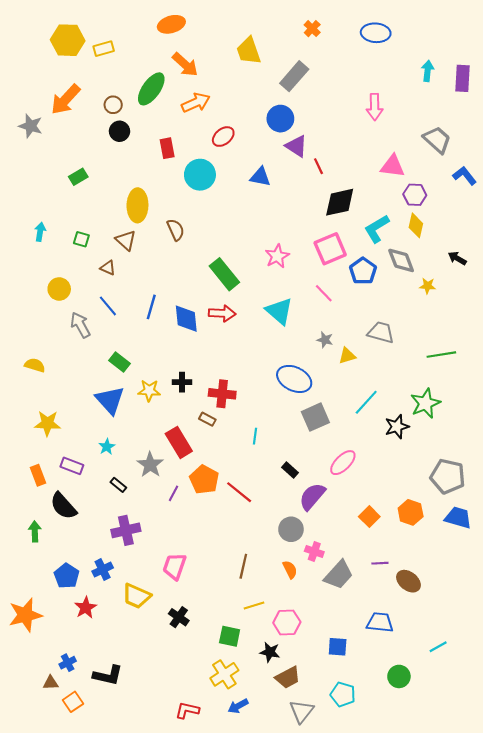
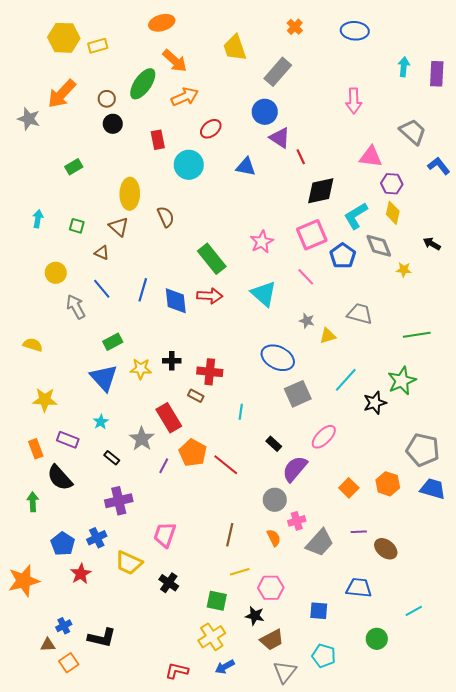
green rectangle: (119, 362) -> (113, 342), turned -66
pink cross: (314, 552) -> (297, 521), turned -36

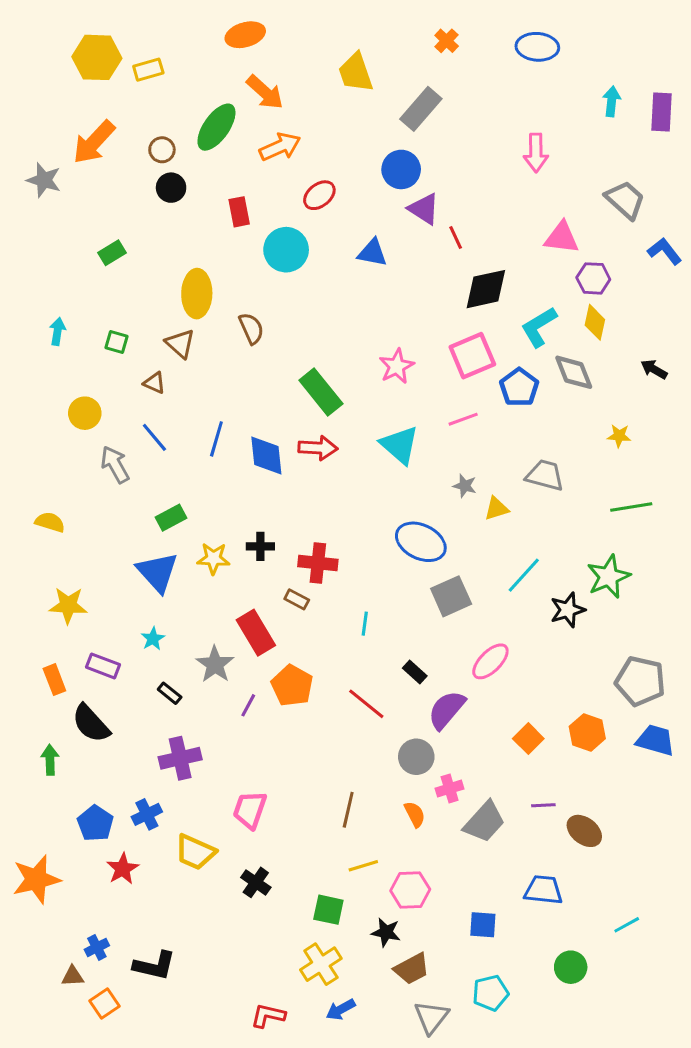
yellow star: (404, 270) -> (619, 436), moved
pink line: (306, 277) -> (463, 419), turned -66
red line: (226, 465) -> (366, 704), moved
cyan pentagon: (324, 656) -> (490, 993), turned -30

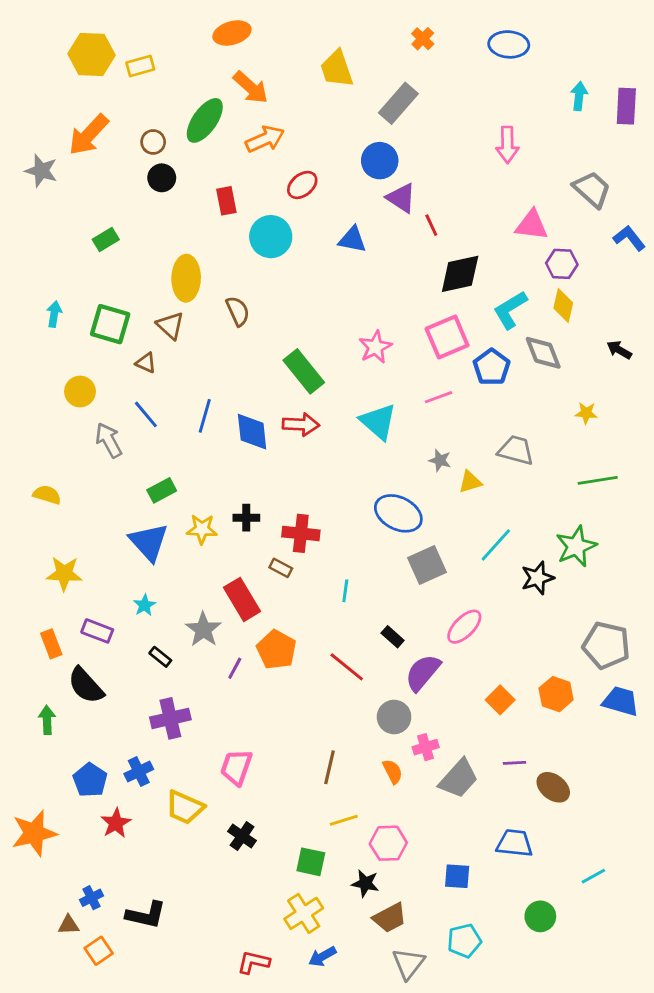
green square: (117, 342) -> (110, 324), size x1.8

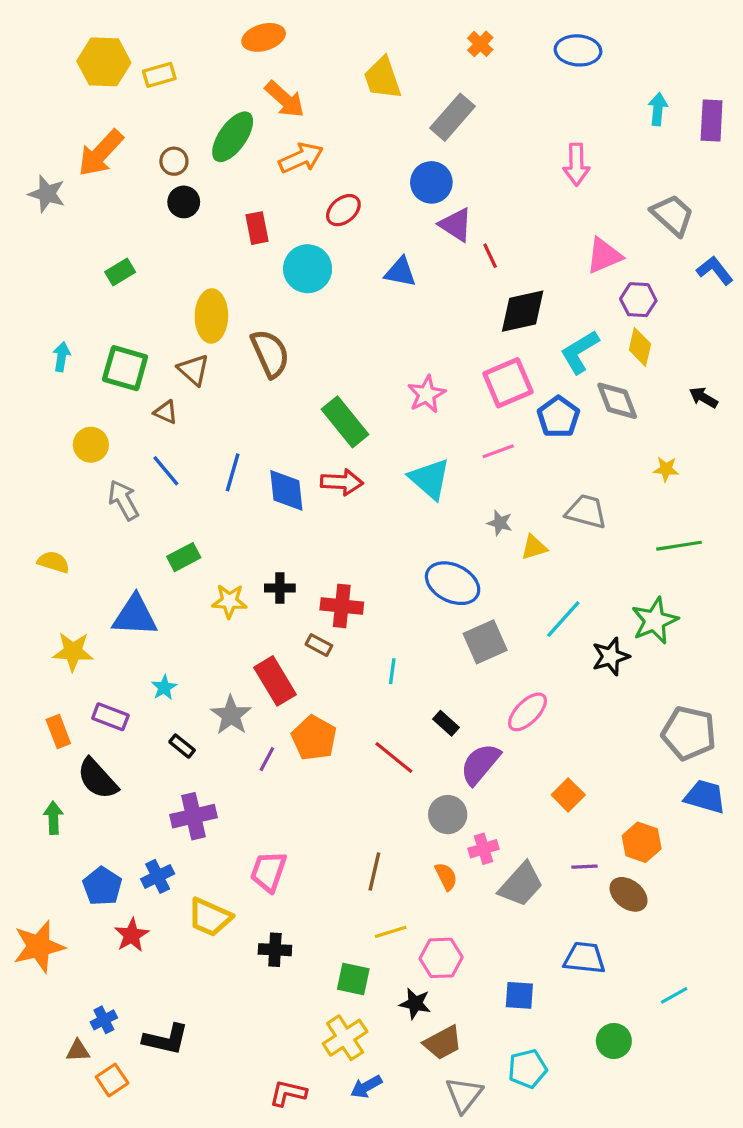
pink triangle: (532, 225) -> (604, 256), turned -30
brown semicircle: (238, 311) -> (270, 353), size x1.4
blue triangle: (149, 542) -> (135, 616), moved, turned -45
orange hexagon: (556, 694) -> (642, 842), moved
black cross: (242, 836) -> (275, 950), turned -32

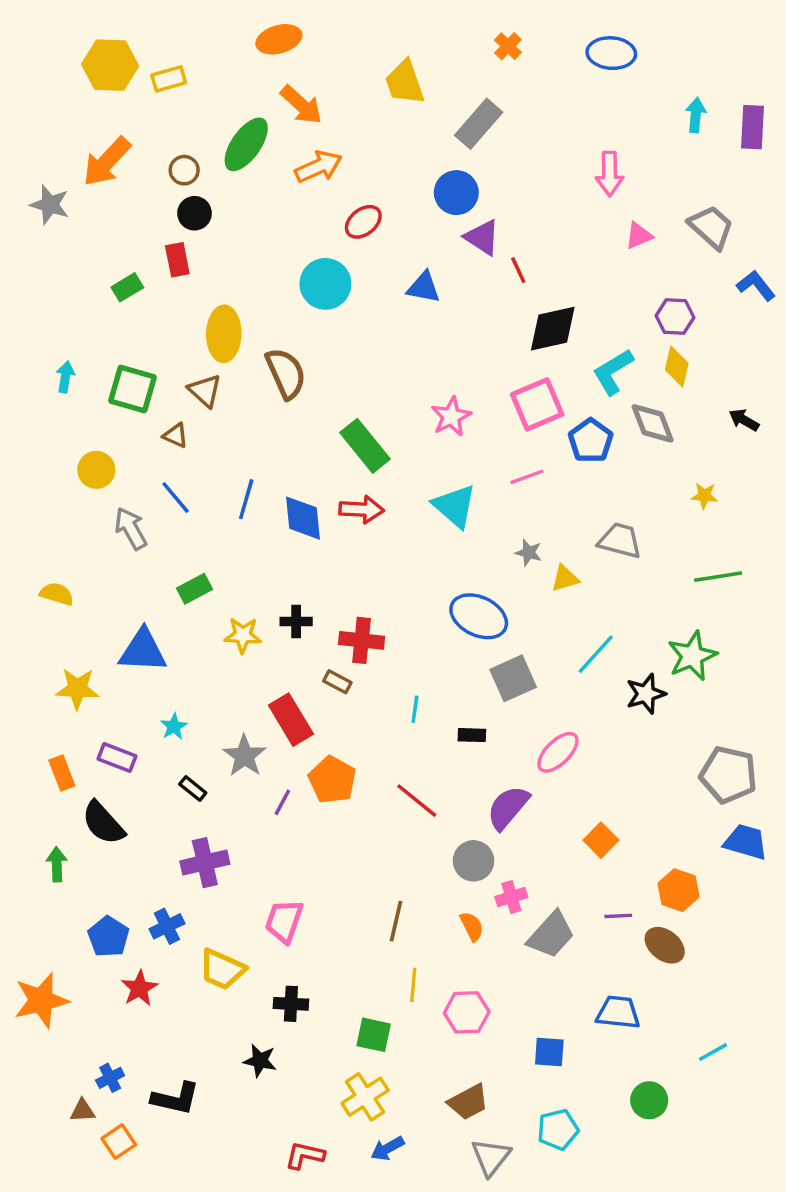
red rectangle: (257, 228) -> (177, 260), moved
pink triangle: (604, 256) -> (639, 236), moved, size x0.7
black rectangle: (446, 723) -> (472, 735), moved, turned -40
yellow line: (391, 932) -> (413, 985), turned -68
black star: (415, 1004) -> (260, 1061), moved

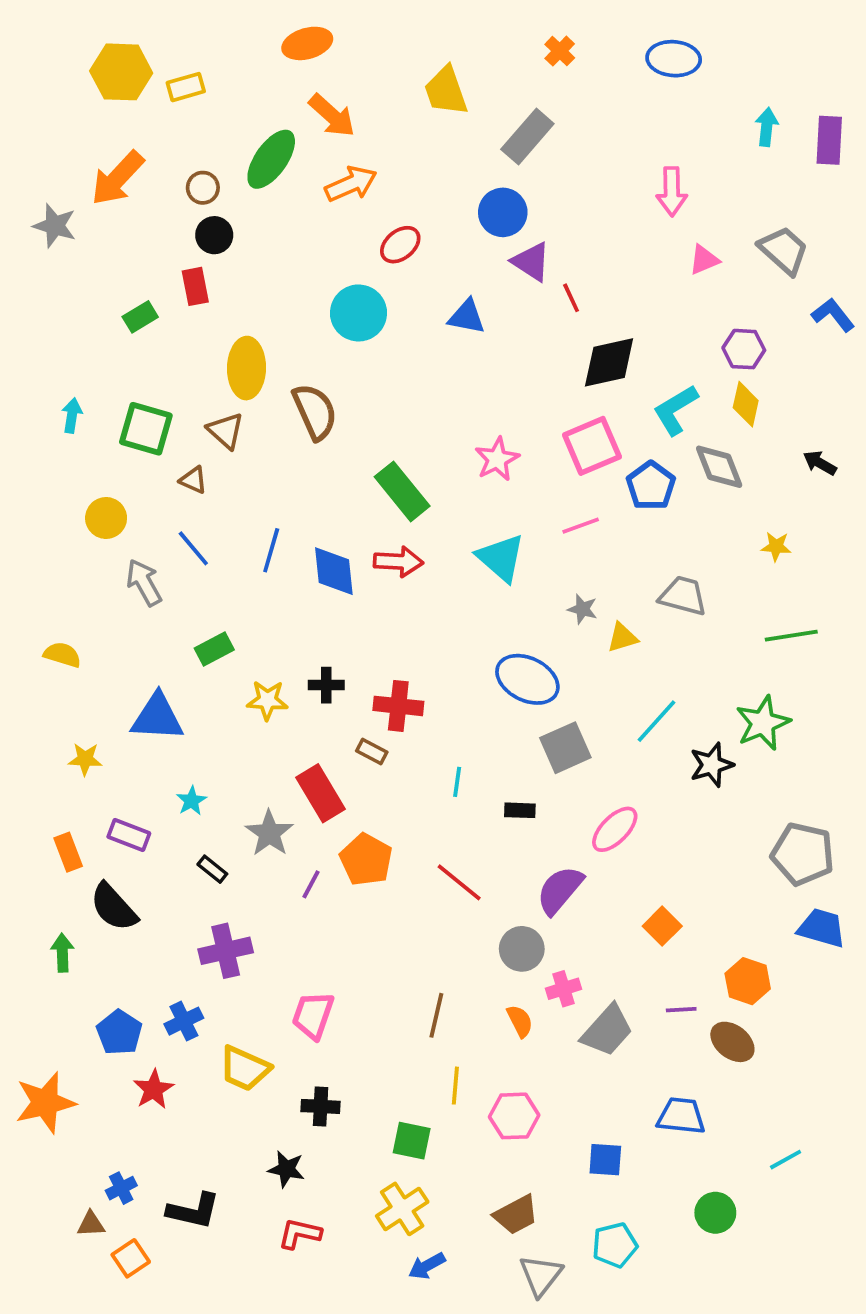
yellow star: (77, 689) -> (85, 759), size x0.7
red L-shape: (305, 1155) -> (300, 1234), moved

